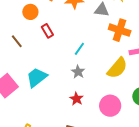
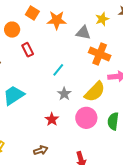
gray star: (78, 72) -> (64, 94), moved
pink circle: (110, 106) -> (86, 118), moved

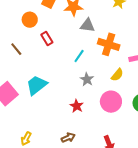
gray triangle: (83, 33) -> (88, 25), moved
orange cross: (100, 54) -> (109, 44), moved
yellow semicircle: (95, 92) -> (117, 75), size x0.6

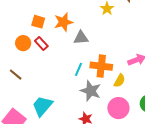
red rectangle: (47, 38) -> (41, 43), moved
orange cross: (109, 44) -> (101, 66), moved
gray star: (87, 79) -> (91, 91), size x1.5

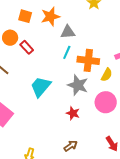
red rectangle: (41, 43) -> (27, 47), moved
cyan line: (78, 69) -> (67, 52), moved
cyan trapezoid: (42, 106) -> (41, 87), moved

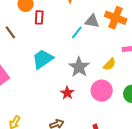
gray triangle: (68, 32) -> (92, 21), moved
red rectangle: (27, 47) -> (39, 17), turned 32
orange cross: (88, 60) -> (116, 18), moved

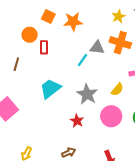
brown line: (10, 32) -> (16, 64), turned 56

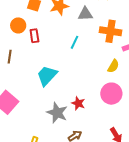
orange cross: (120, 43) -> (110, 31), moved
gray triangle: (97, 48) -> (85, 14), moved
gray star: (87, 94) -> (57, 113), moved

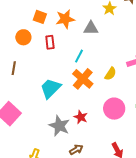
orange cross: (110, 31) -> (83, 79), moved, turned 30
red rectangle: (34, 36) -> (50, 42), moved
yellow semicircle: (113, 66) -> (110, 74), moved

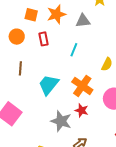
brown line: (14, 68) -> (20, 68), moved
orange cross: (83, 79) -> (82, 86), moved

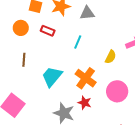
red rectangle: (44, 39) -> (48, 31), turned -56

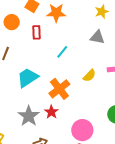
gray triangle: (87, 13) -> (97, 37), moved
red rectangle: (48, 31) -> (37, 32), turned 48
pink circle: (117, 91) -> (82, 130), moved

